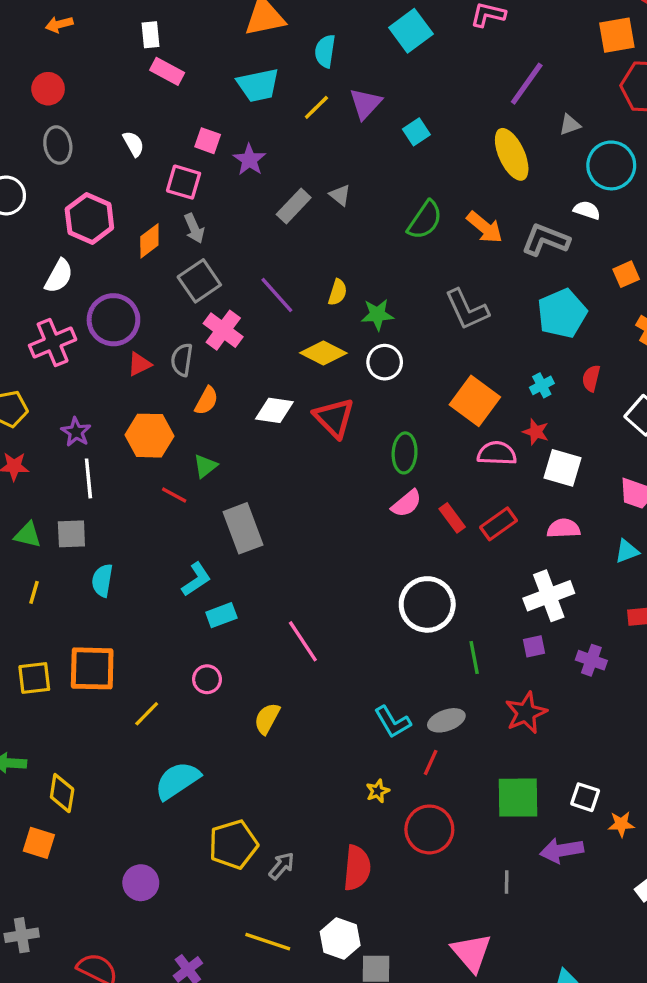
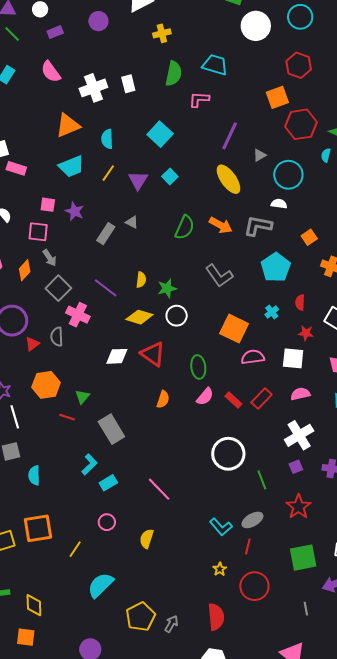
cyan square: (411, 31) -> (160, 134), moved
purple triangle: (365, 104) -> (138, 180), moved
orange semicircle: (206, 401) -> (163, 399), moved
red star: (536, 432) -> (306, 333), moved

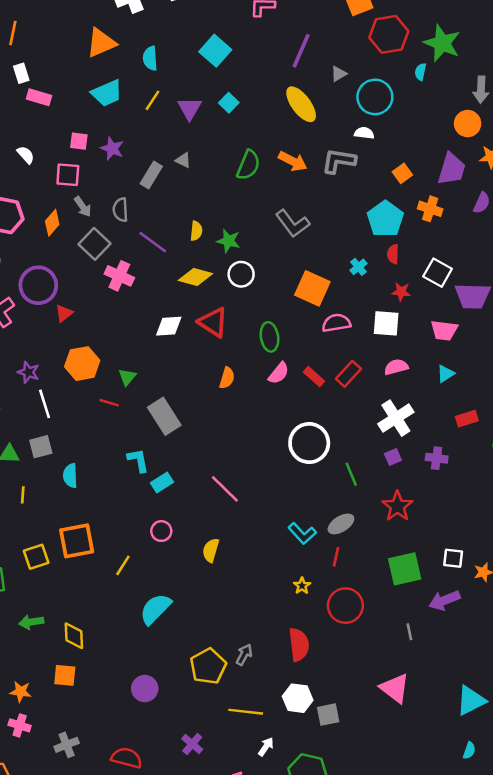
cyan pentagon: (276, 267) -> (385, 219), moved
green star: (167, 288) -> (229, 241), turned 30
gray semicircle: (57, 337) -> (120, 210), moved
cyan L-shape: (90, 464) -> (138, 460), turned -55
yellow pentagon: (141, 617) -> (208, 666), moved

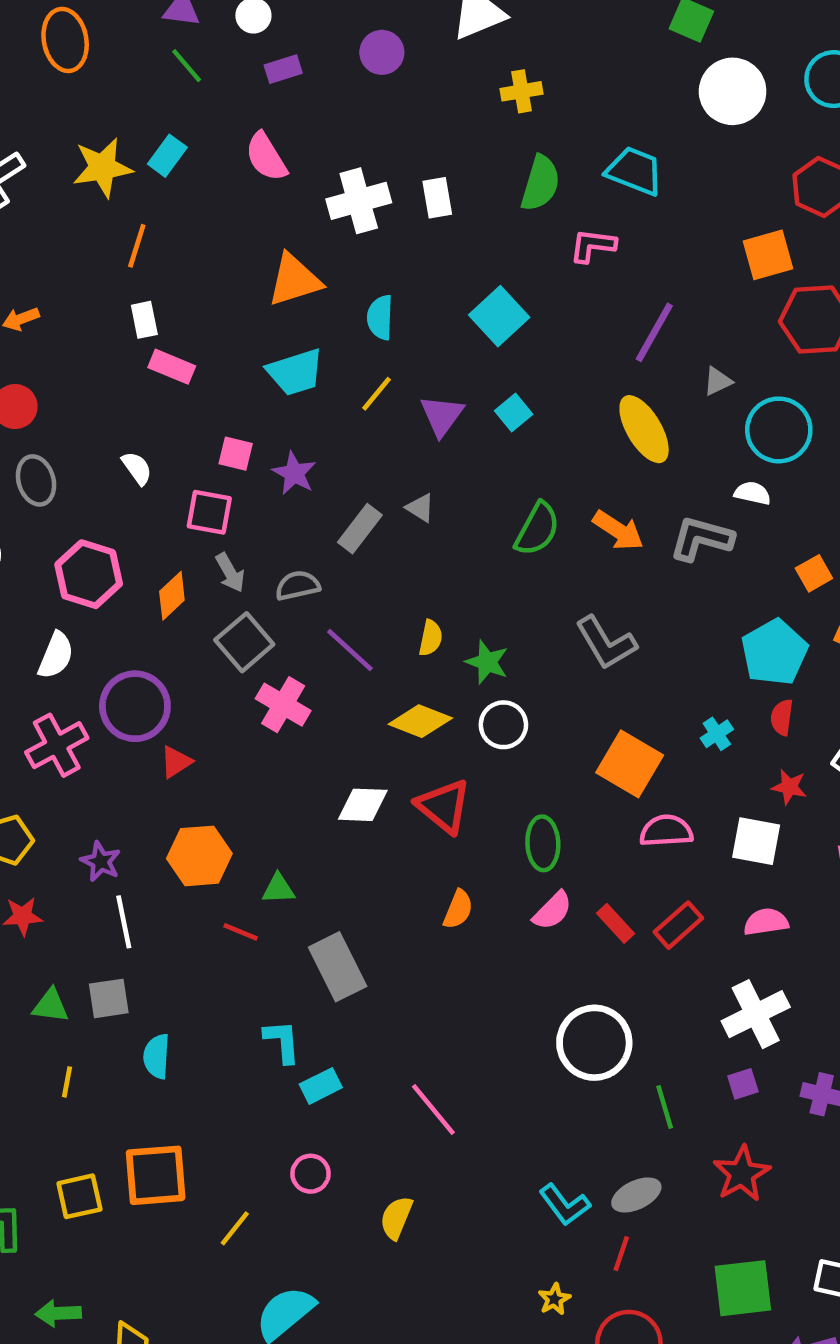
gray semicircle: (120, 210) -> (298, 585), turned 75
green triangle: (127, 377) -> (278, 889), turned 42

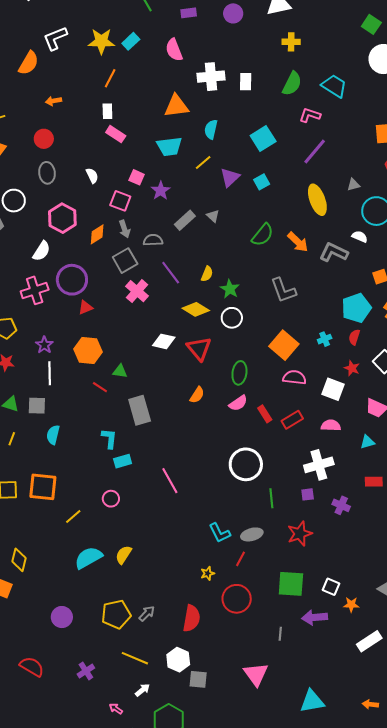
purple line: (654, 332) -> (315, 152), moved
yellow semicircle: (396, 1218) -> (123, 555), moved

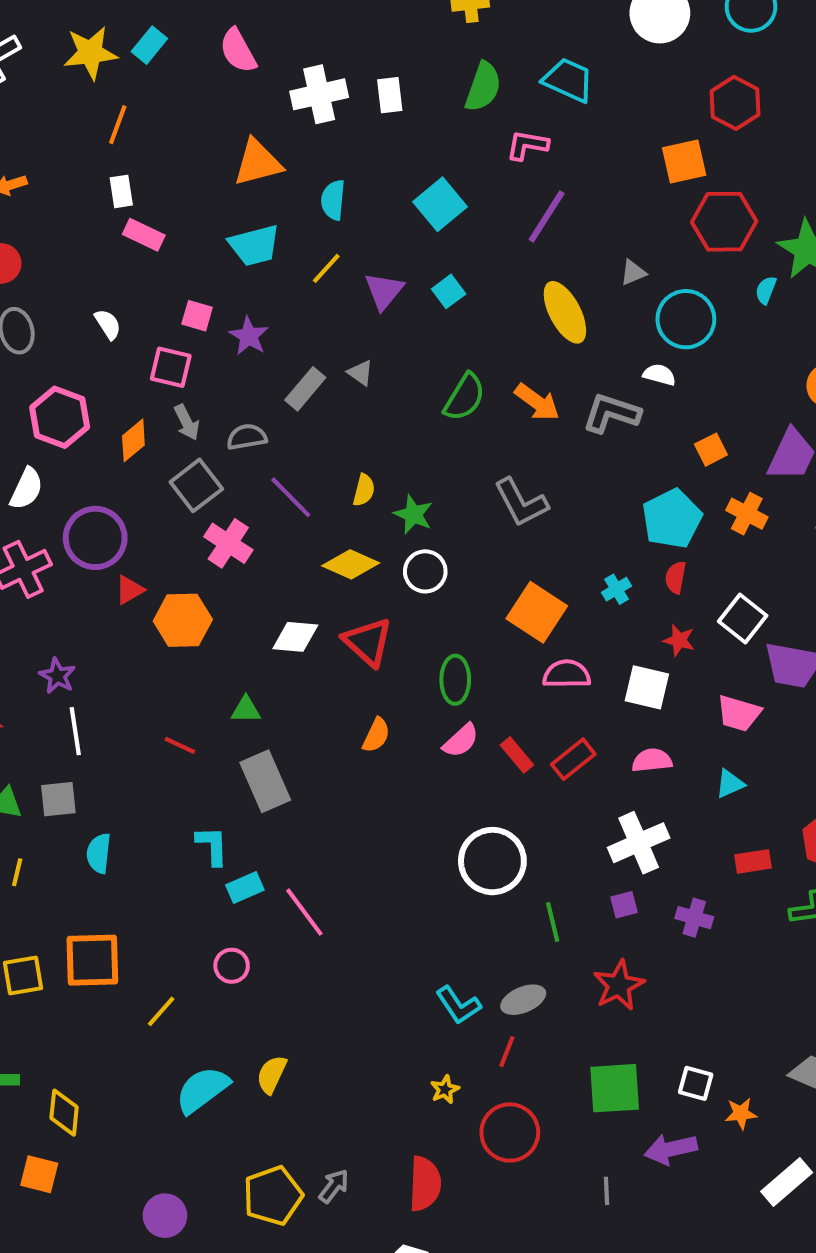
orange hexagon: (88, 351) -> (183, 620), moved
green triangle: (120, 371) -> (246, 710), moved
pink line: (170, 481) -> (304, 912), moved

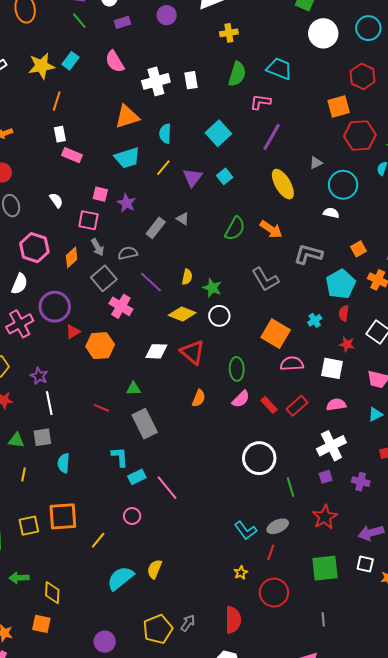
gray L-shape: (611, 413) -> (308, 254), moved
purple arrow: (671, 1149) -> (371, 533), moved

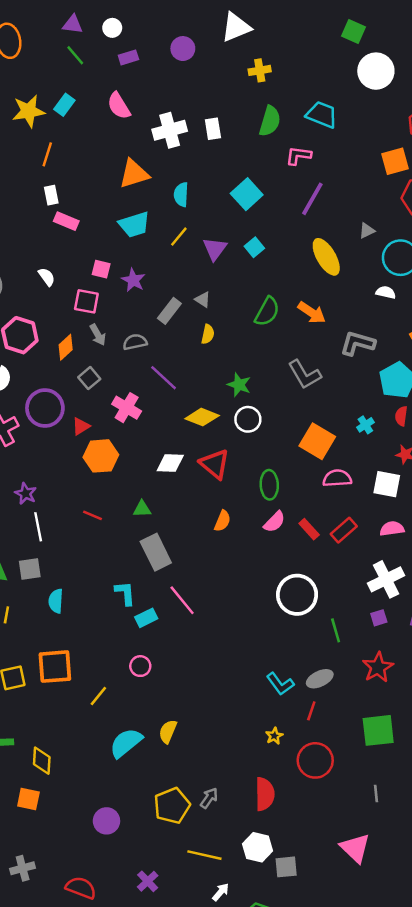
yellow semicircle: (187, 277) -> (208, 334), moved
gray square: (104, 278) -> (89, 378), moved, size x0.7
red triangle: (73, 332) -> (81, 426), moved
red line: (101, 408) -> (92, 515), moved
pink line: (167, 488) -> (182, 600), moved

